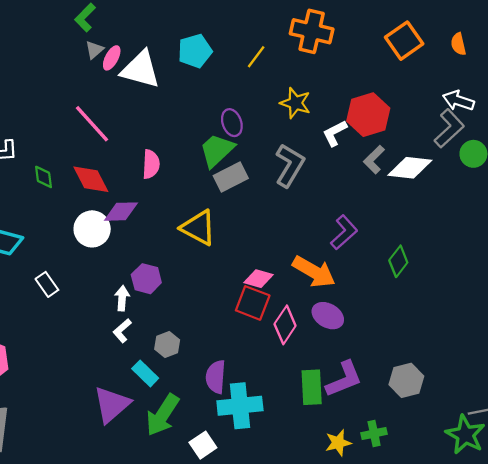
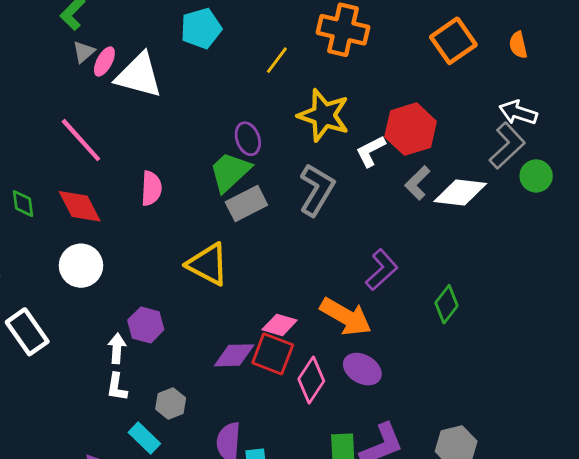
cyan pentagon: (195, 51) -> (201, 28), moved
yellow star: (295, 103) -> (324, 115), size x1.4
purple diamond: (121, 212) -> (234, 355), moved
white rectangle: (47, 284) -> (27, 332), size x1.5
white L-shape: (122, 331) -> (117, 387), turned -40

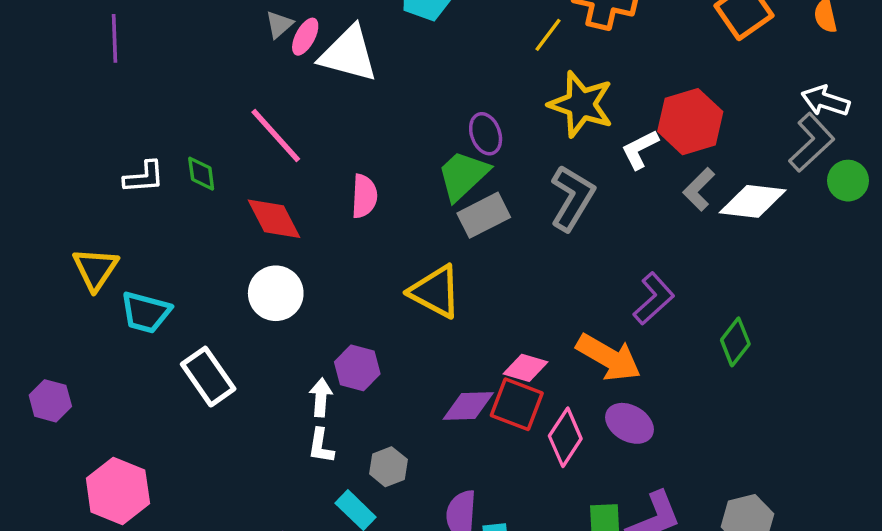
yellow line: (277, 60) -> (548, 35), moved
green diamond: (23, 204) -> (201, 174), moved

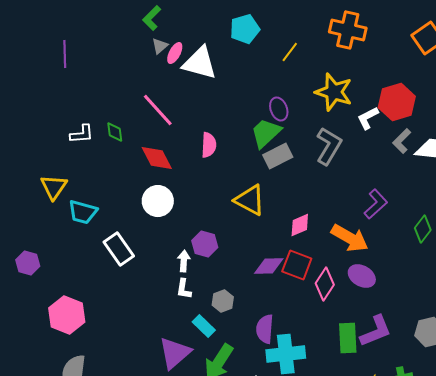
yellow line: (548, 35) -> (290, 52), moved
pink diamond: (525, 368) -> (300, 225), moved, turned -40

